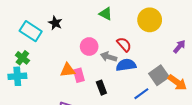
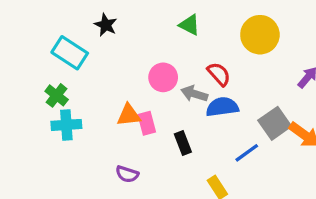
black star: (55, 23) -> (106, 25), moved
cyan cross: (17, 76) -> (66, 125), moved

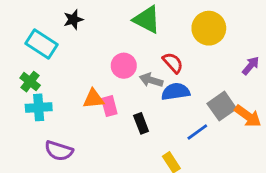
black star: (106, 25) -> (73, 20), turned 30
green triangle: (189, 25) -> (147, 20), size x1.5
purple semicircle: (127, 174) -> (59, 151), moved, size x1.4

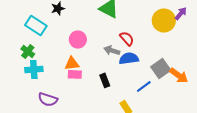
yellow circle: (209, 28) -> (164, 20), moved
pink circle: (124, 66) -> (78, 39), moved
purple arrow: (251, 66) -> (181, 13), moved
pink rectangle: (109, 106) -> (75, 74), moved, turned -72

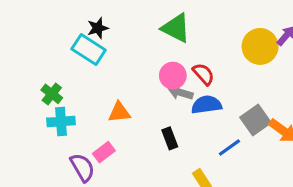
cyan rectangle: (36, 25) -> (89, 50), moved
pink circle: (78, 39) -> (173, 76), moved
pink rectangle: (75, 74) -> (104, 152), moved, turned -40
purple semicircle: (48, 99) -> (82, 167), turned -138

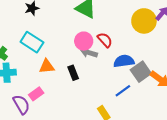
cyan rectangle: (89, 50) -> (32, 42), moved
blue semicircle: (206, 105) -> (124, 61), moved
black rectangle: (170, 138) -> (73, 73), moved

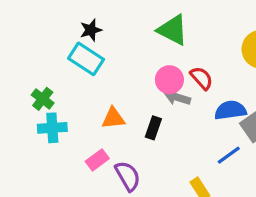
cyan rectangle: (32, 42) -> (86, 59), moved
black rectangle: (73, 73) -> (153, 128), turned 40
purple semicircle: (21, 104) -> (128, 176), moved

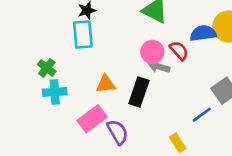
cyan rectangle: (86, 59) -> (83, 35), turned 52
blue semicircle: (230, 110) -> (203, 33), moved
black rectangle: (153, 128) -> (139, 92), size x1.5
pink rectangle: (97, 160) -> (92, 119), size x1.5

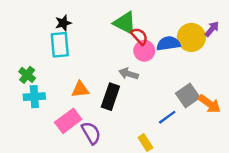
red semicircle: (179, 51) -> (139, 36), moved
pink circle: (152, 52) -> (144, 51), moved

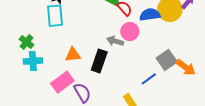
pink circle: (144, 51) -> (130, 31), moved

